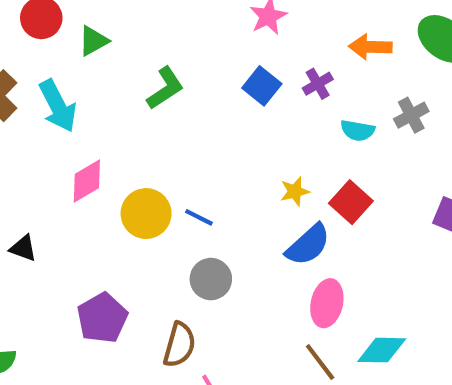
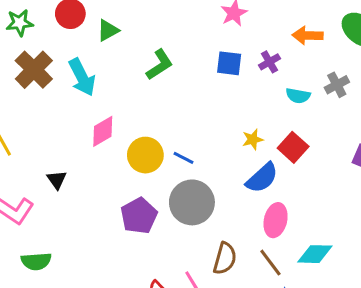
blue square: (262, 86) -> (229, 63), turned -32
black triangle: (23, 248) -> (57, 180), turned 35
gray circle: (211, 279) -> (192, 202), size x1.5
purple pentagon: (102, 318) -> (139, 216), moved
brown semicircle: (179, 345) -> (225, 258), moved

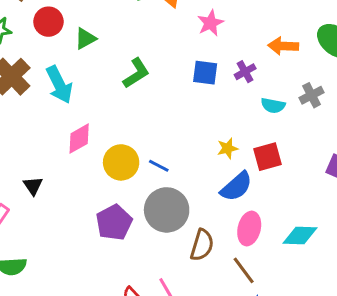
red square: (293, 147) -> (267, 157), turned 32
cyan diamond: (315, 254) -> (300, 236), moved
brown semicircle: (225, 258) -> (202, 245), moved

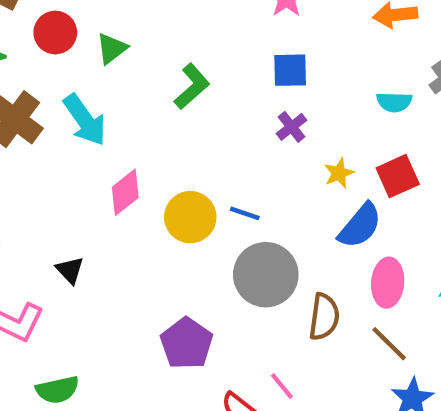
purple cross: (245, 72) -> (292, 127), moved
purple pentagon: (114, 222) -> (187, 343), moved

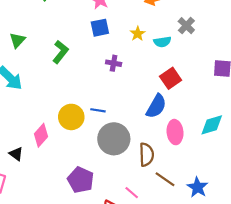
blue square: (290, 70) -> (100, 28), moved
purple cross: (292, 127) -> (114, 63), turned -32
yellow star: (339, 173) -> (138, 34), moved
pink diamond: (125, 192) -> (41, 135), moved
brown line: (389, 344) -> (165, 179), moved

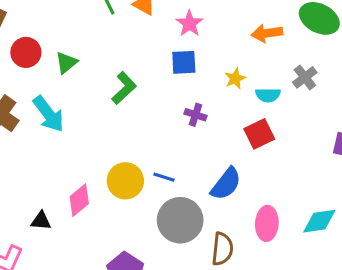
red square: (171, 78) -> (259, 134), moved
blue semicircle: (156, 106) -> (226, 184), moved
black triangle: (16, 154) -> (41, 221), turned -40

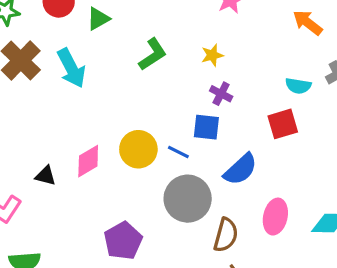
orange arrow: (267, 33) -> (308, 23), turned 36
blue square: (184, 62) -> (206, 127), moved
yellow star: (235, 79) -> (212, 55), moved

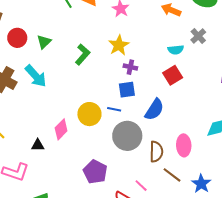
yellow star: (212, 55) -> (119, 45), size x1.5
pink ellipse: (275, 217) -> (184, 145), moved

